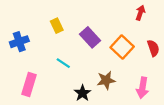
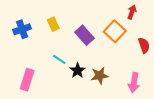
blue cross: (19, 42) -> (22, 29), moved
orange square: (122, 47) -> (115, 31), moved
black star: (83, 93) -> (77, 71), moved

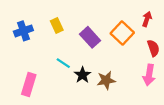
red arrow: (132, 12) -> (147, 19), moved
pink arrow: (134, 83) -> (149, 75), moved

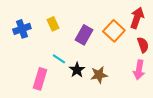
red arrow: (147, 19) -> (137, 18), size x1.5
purple rectangle: (90, 37) -> (84, 35), turned 72
pink rectangle: (29, 85) -> (40, 79), moved

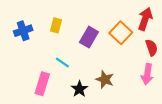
yellow rectangle: (53, 24) -> (56, 25), turned 40
black star: (77, 70) -> (79, 89), moved
brown star: (99, 75) -> (105, 79), turned 30

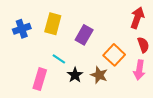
yellow rectangle: (56, 25) -> (53, 24), size x1.5
orange square: (121, 33) -> (114, 55), moved
black star: (79, 89) -> (75, 75), moved

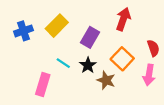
red arrow: (137, 18) -> (123, 19), moved
yellow rectangle: (53, 24) -> (57, 26), turned 30
black star: (75, 75) -> (88, 65), moved

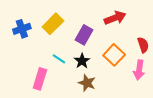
red arrow: (123, 19) -> (115, 18), turned 50
brown star: (106, 80) -> (87, 83), moved

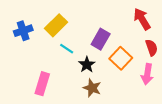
red arrow: (115, 18) -> (142, 19), moved, turned -100
purple rectangle: (84, 35) -> (101, 39), moved
cyan line: (59, 59) -> (67, 49), moved

